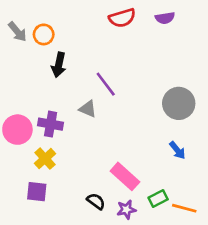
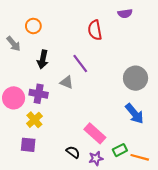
red semicircle: (122, 18) -> (95, 30), moved, turned 96
gray arrow: (17, 32) -> (14, 44), moved
black arrow: (59, 65) -> (43, 59), moved
blue arrow: (177, 150) -> (134, 114), size x1.5

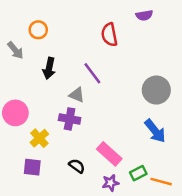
purple cross: (39, 94) -> (70, 119), moved
black semicircle: (73, 152) -> (77, 166), moved

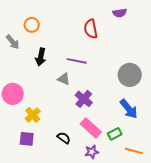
purple line: (92, 73) -> (77, 61), turned -42
purple cross: (70, 119) -> (84, 99), moved, turned 30
green rectangle: (138, 173) -> (115, 134), moved

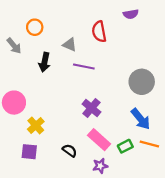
gray triangle: (64, 79) -> (70, 45), moved
orange line: (134, 151) -> (149, 144), moved

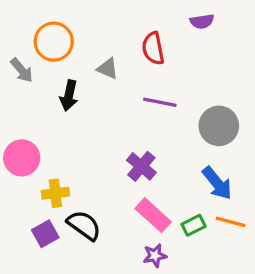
orange circle: (35, 27) -> (54, 42), size x1.5
purple line: (84, 67) -> (160, 102), moved
yellow cross: (36, 125) -> (55, 193), turned 35
black semicircle: (70, 151) -> (84, 225), moved, size x1.5
purple square: (29, 152) -> (45, 234), turned -35

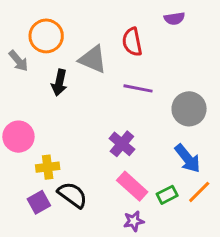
gray triangle: (108, 69) -> (93, 59), size x1.5
orange line: (231, 222) -> (199, 192), turned -60

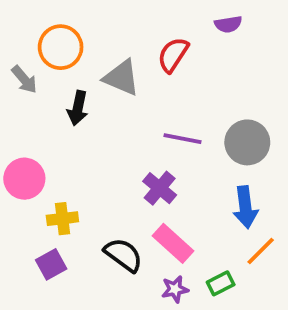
red semicircle: (132, 42) -> (173, 55), turned 44
purple line: (138, 88) -> (183, 139), moved
blue arrow: (188, 158) -> (245, 207), turned 32
black semicircle: (72, 195) -> (123, 255), moved
green rectangle: (167, 195) -> (221, 283), moved

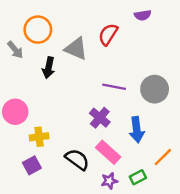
blue arrow: (245, 207) -> (137, 130), moved

